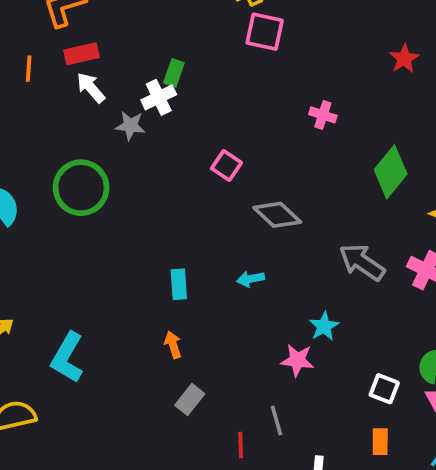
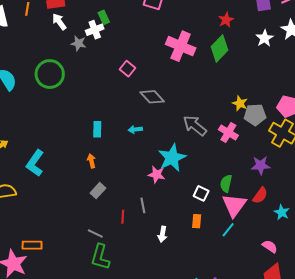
green rectangle: (174, 73) -> (104, 17), turned -48
pink cross: (323, 115) -> (181, 46), size x2.0
green diamond: (391, 172) -> (220, 48), moved
cyan star: (324, 326) -> (172, 158), size x1.8

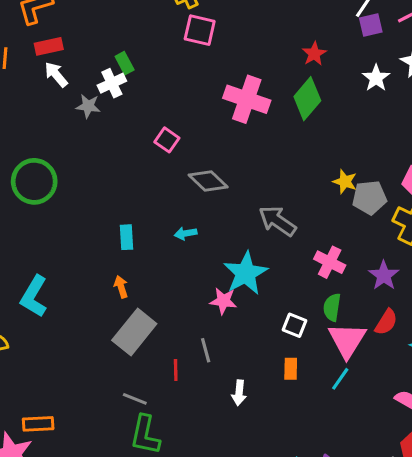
green circle: (50, 74) -> (34, 181), moved
pink cross: (228, 132) -> (330, 262), moved
purple star: (261, 165) -> (384, 275), turned -30
gray rectangle: (98, 191) -> (134, 332), size x1.8

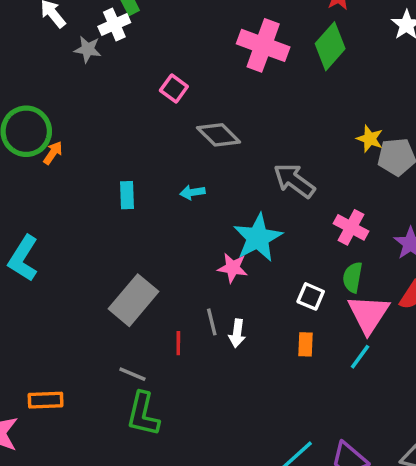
orange arrow: (121, 287) -> (53, 153), moved, turned 50
white arrow: (239, 393) -> (237, 333), moved
orange rectangle: (38, 424) -> (46, 400), moved

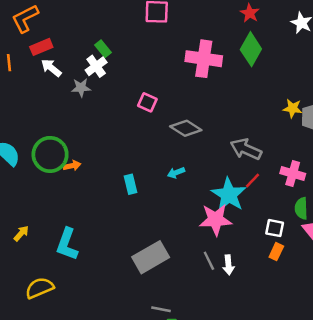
orange arrow: (53, 153) -> (72, 166), turned 56
pink star: (233, 268) -> (216, 220), size x1.5
gray rectangle: (133, 300) -> (151, 257), turned 32
red line: (178, 343) -> (253, 181), moved, turned 56
orange rectangle: (305, 344) -> (276, 252), moved, turned 35

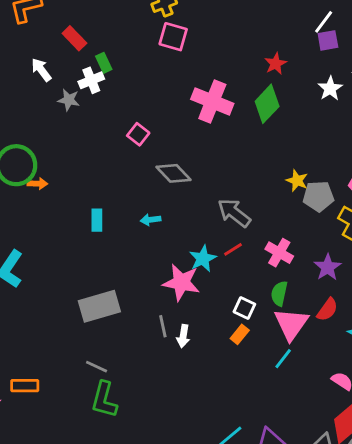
red rectangle: (41, 47) -> (74, 38), moved, turned 55
cyan star: (229, 195) -> (203, 259), size x0.7

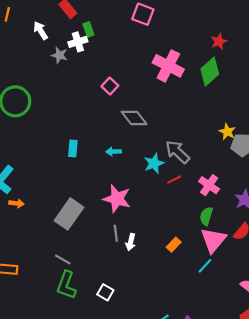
orange arrow: (38, 184) -> (16, 203), moved
cyan star: (203, 259) -> (154, 163), moved
pink star: (181, 282) -> (117, 199), moved
gray rectangle: (99, 306) -> (69, 214), turned -44
white square: (244, 308) -> (105, 292), moved

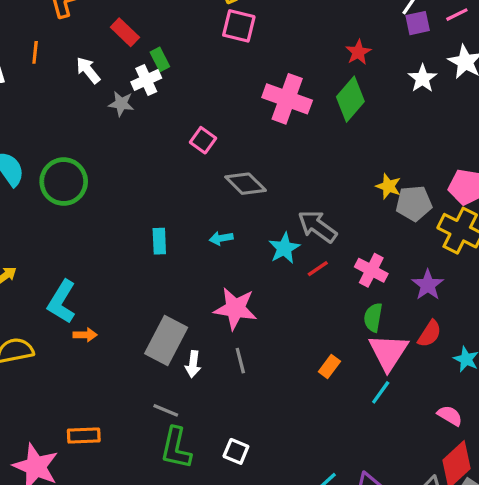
white arrow: (131, 242) -> (193, 364), moved

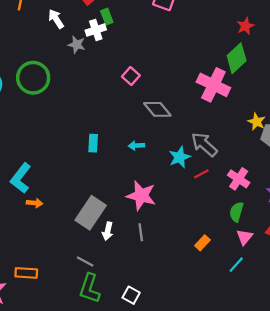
pink cross: (287, 99) -> (213, 85), moved
green circle: (64, 182) -> (33, 78), moved
pink triangle: (388, 352) -> (244, 237), size x0.6

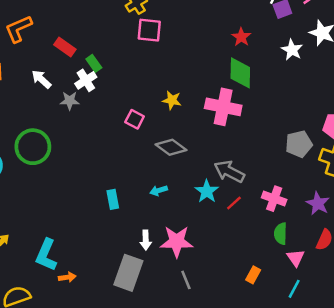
green diamond: (237, 58) -> (240, 73), turned -32
yellow star: (257, 122) -> (172, 100), moved
white arrow: (108, 231) -> (146, 240), moved

